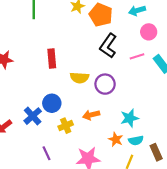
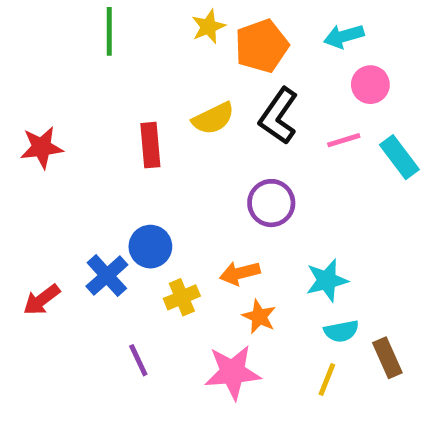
orange pentagon: (101, 15) -> (262, 46), turned 30
yellow semicircle: (79, 78) -> (213, 118), moved, turned -30
orange star: (116, 139) -> (259, 317), moved

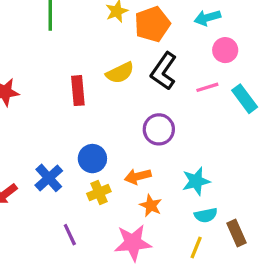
blue circle: (150, 247) -> (92, 159), moved

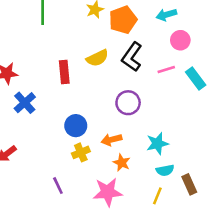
blue cross: (49, 178) -> (25, 103), moved

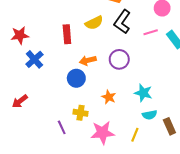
orange arrow: (111, 140) -> (88, 60), moved
cyan star: (157, 144) -> (143, 93), turned 30
yellow cross: (81, 152) -> (80, 113), moved, turned 32
orange star: (122, 163) -> (109, 97), moved
yellow line: (157, 196) -> (135, 135), moved

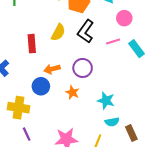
yellow semicircle: (94, 23) -> (58, 32), turned -36
orange star: (109, 97) -> (72, 92), moved
yellow cross: (80, 113) -> (19, 108), moved, size x1.5

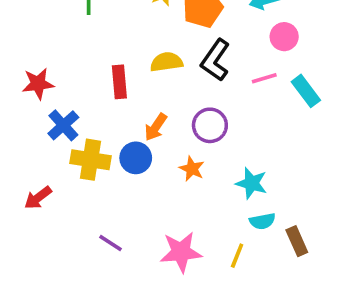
yellow semicircle: (58, 32) -> (166, 62), turned -126
orange arrow: (52, 69) -> (156, 127), turned -42
yellow cross: (19, 108) -> (90, 160), moved
purple line: (27, 134) -> (110, 243), turned -32

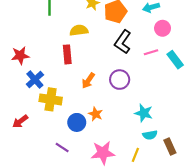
yellow semicircle: (166, 62) -> (79, 30), moved
blue circle: (136, 158) -> (77, 122), moved
orange star: (192, 169) -> (96, 114), moved

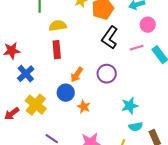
yellow semicircle: (79, 30) -> (58, 26), moved
yellow cross: (51, 99) -> (36, 105), moved, turned 30
cyan star: (144, 113) -> (130, 106), turned -30
blue circle: (77, 122) -> (66, 93), moved

